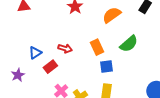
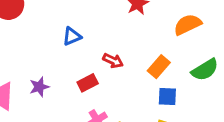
orange rectangle: (97, 47) -> (159, 67), turned 56
blue triangle: (35, 53) -> (72, 36), moved

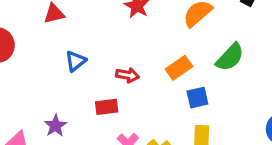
orange rectangle: (159, 67) -> (179, 68), turned 30
red rectangle: (88, 83) -> (107, 107), turned 36

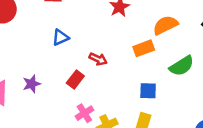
orange rectangle: (179, 68) -> (144, 48), moved
red rectangle: (107, 107) -> (75, 80), turned -60

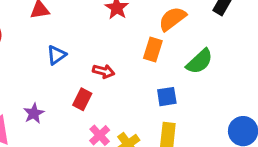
orange rectangle: (144, 48) -> (153, 50), turned -42

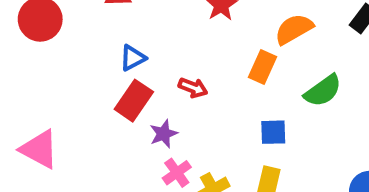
red rectangle: (82, 99) -> (134, 101), moved, size x1.4
purple star: (34, 113) -> (164, 134), moved

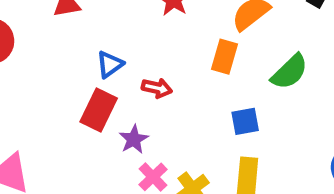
blue triangle: (133, 58) -> (110, 64), moved

